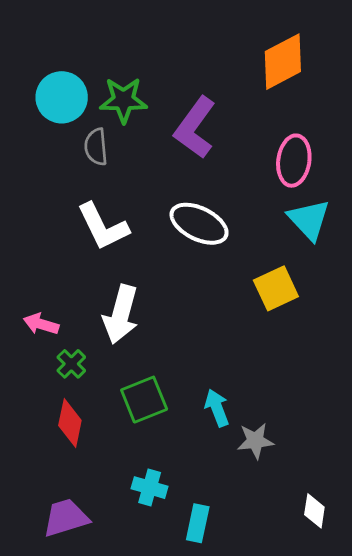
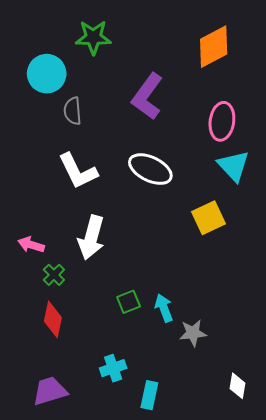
green star: (123, 100) -> (93, 37), moved
green square: (144, 400) -> (129, 302), moved, size x0.7
cyan cross: (150, 488) -> (113, 368), turned -35

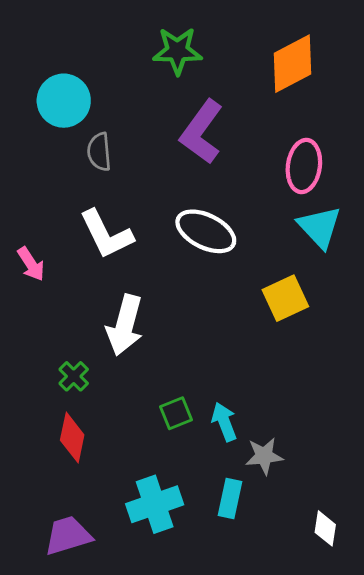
green star: (93, 37) -> (177, 51), moved
pink arrow: (31, 245) -> (31, 264), moved, turned -140
cyan cross: (113, 368) -> (155, 504), size x1.5
cyan rectangle: (149, 395) -> (230, 499), moved

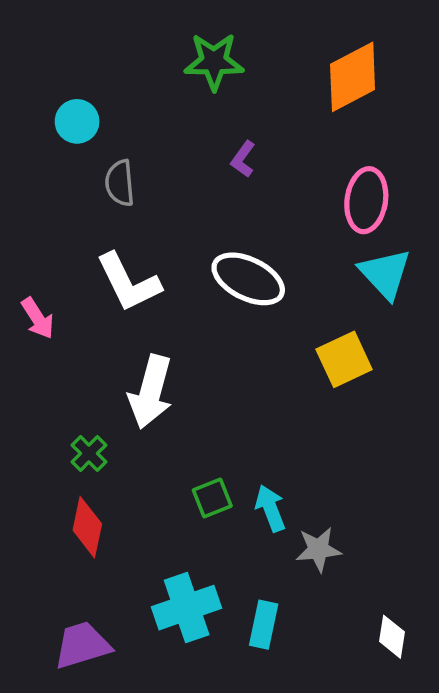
cyan circle: (64, 101) -> (77, 121), size x0.7
purple L-shape: (202, 132) -> (243, 159), size x0.5
cyan rectangle: (230, 499) -> (264, 625), moved

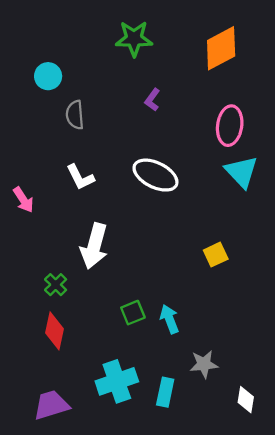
white L-shape: (128, 282) -> (80, 177), size x0.7
yellow square: (344, 359) -> (216, 255), moved, size x0.7
gray star: (318, 549) -> (204, 364), moved

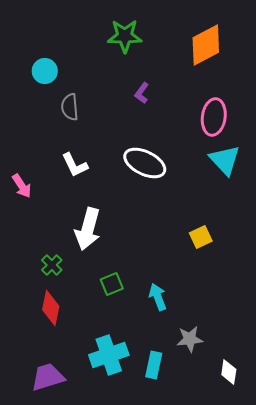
green square: (133, 313) -> (112, 284), moved

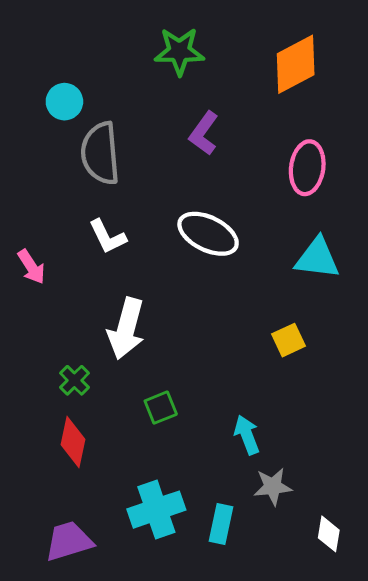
purple L-shape: (142, 93) -> (204, 133), size x1.4
gray semicircle: (70, 107) -> (100, 153), size x1.6
cyan triangle: (225, 160) -> (317, 258), moved, turned -40
cyan arrow: (158, 297) -> (247, 435), moved

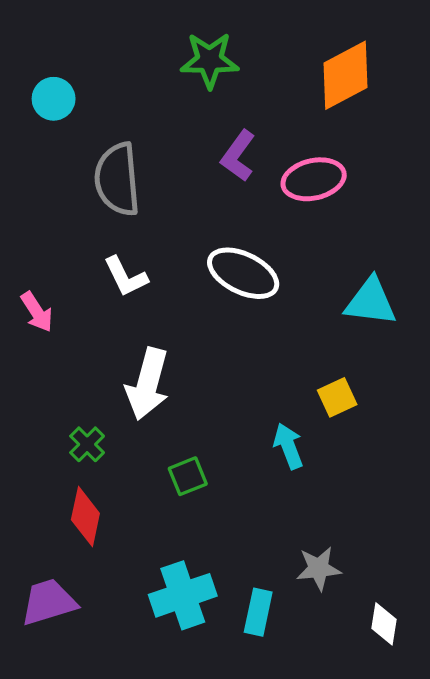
cyan circle: (64, 102) -> (54, 99), moved
pink ellipse: (307, 168) -> (314, 179), moved, turned 69
cyan arrow: (247, 435) -> (288, 446), moved
purple trapezoid: (69, 541) -> (49, 602), moved

